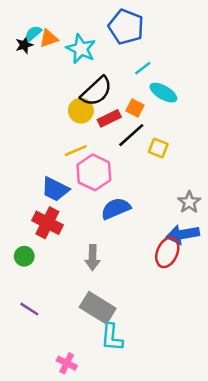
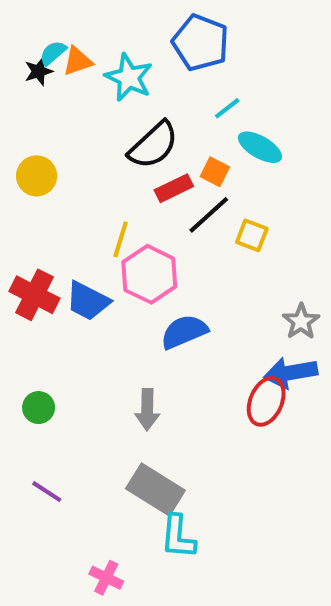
yellow circle: (81, 111) -> (37, 176), moved
yellow line: (76, 151) -> (121, 239), turned -50
red cross: (47, 223) -> (34, 295), moved

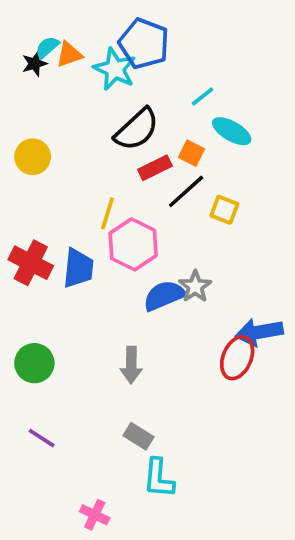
blue pentagon: (201, 43) -> (144, 44), moved
blue trapezoid: (88, 301) -> (78, 268), turned -111
gray star: (301, 321) -> (195, 286), moved
green circle: (39, 408) -> (34, 363), size x1.4
gray rectangle: (155, 490) -> (139, 436), size x0.6

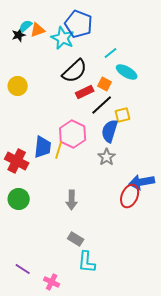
yellow square: (224, 210) -> (123, 115), turned -35
yellow line: (107, 213) -> (59, 150), moved
red cross: (31, 263) -> (17, 161), moved
blue semicircle: (164, 296) -> (110, 131), moved, turned -50
purple line: (42, 438) -> (23, 269), moved

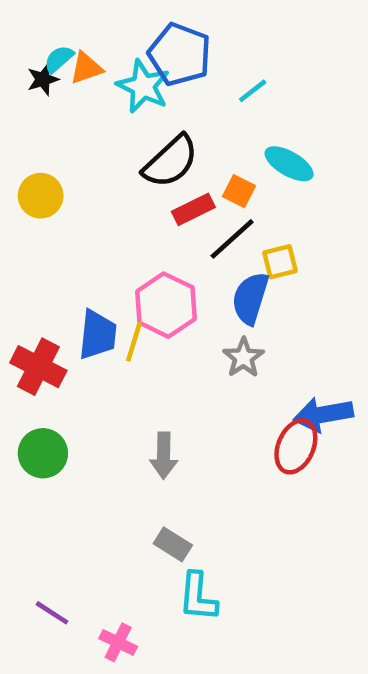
cyan line: (111, 53) -> (253, 91), moved

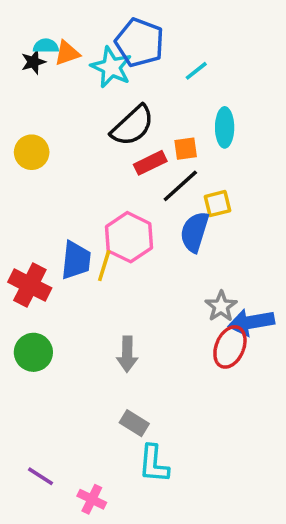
cyan semicircle: (59, 59) -> (46, 46), turned 40
cyan ellipse: (289, 164) -> (225, 127), turned 60
orange square: (239, 191) -> (186, 149), turned -35
gray star: (243, 358) -> (221, 306), moved

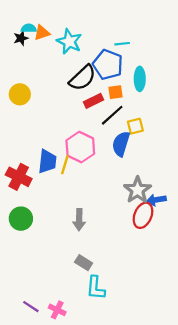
blue pentagon: (140, 42) -> (108, 65), moved
cyan line: (196, 71) -> (122, 44), turned 32
gray star: (221, 306) -> (137, 190), size x1.4
blue arrow: (251, 322) -> (156, 200), size x0.7
purple line: (40, 476) -> (31, 307), moved

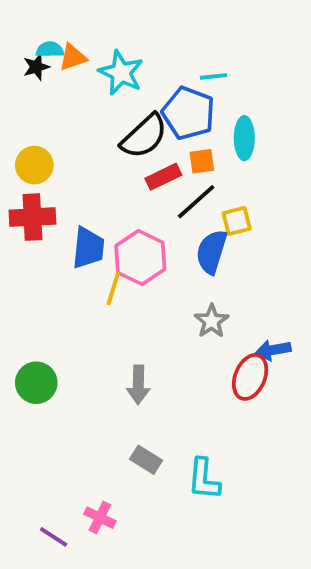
blue trapezoid: (47, 161) -> (88, 248), moved
red cross: (19, 177) -> (32, 217), moved, turned -30
gray star: (137, 190) -> (212, 321), moved, size x0.7
cyan L-shape: (96, 288) -> (204, 479), moved
pink cross: (57, 310) -> (100, 518), moved

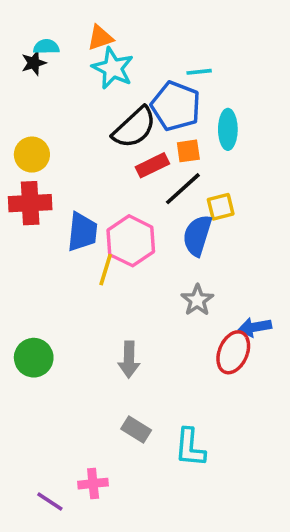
orange triangle: (73, 57) -> (100, 38), moved
pink cross: (100, 518) -> (93, 484), turned -32

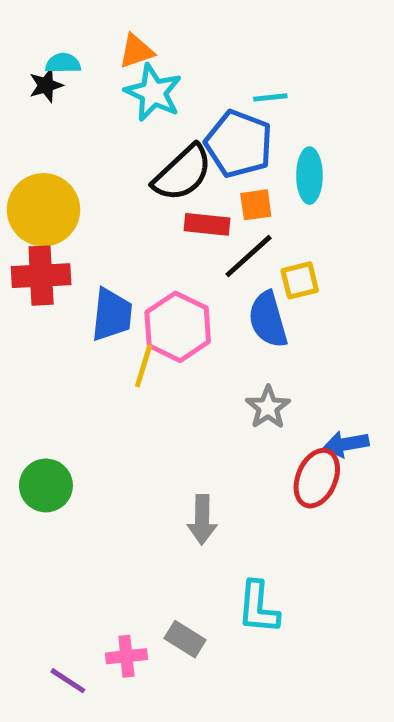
yellow circle: (32, 155) -> (43, 210), size x1.5
red rectangle: (152, 165) -> (207, 224), turned 32
blue semicircle: (197, 235) -> (268, 320), turned -33
gray arrow: (129, 359) -> (202, 520), moved
gray rectangle: (136, 430) -> (185, 639), moved

